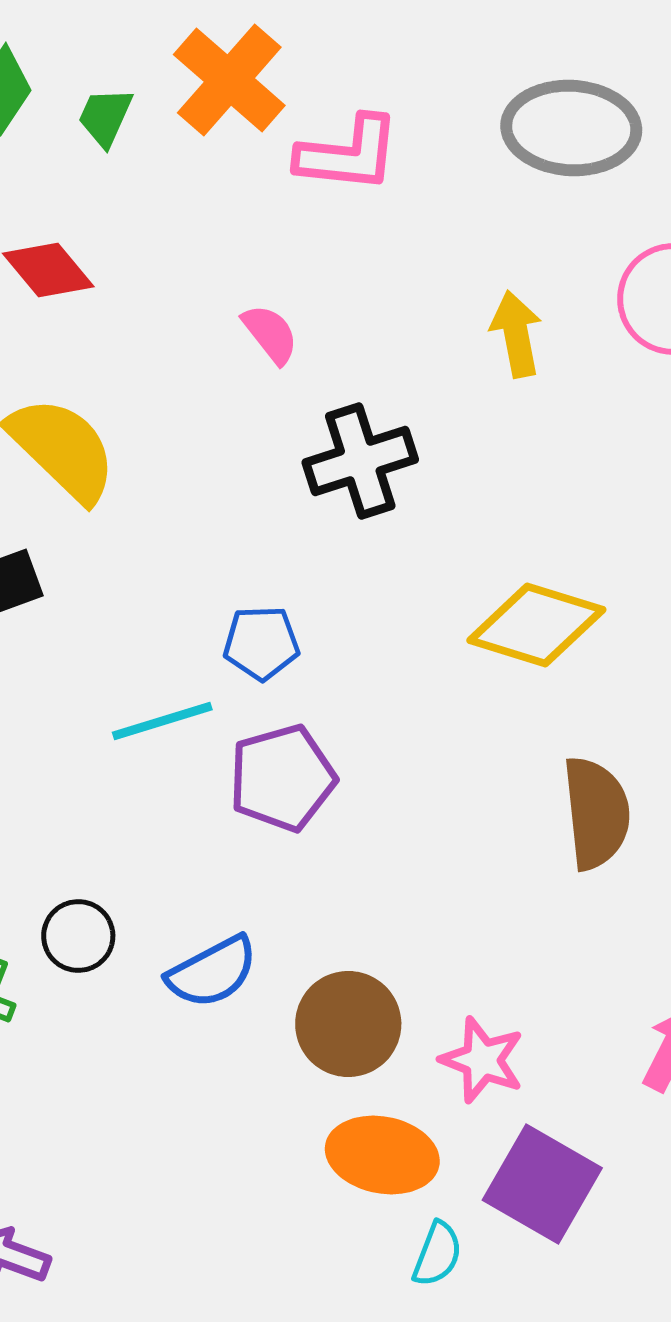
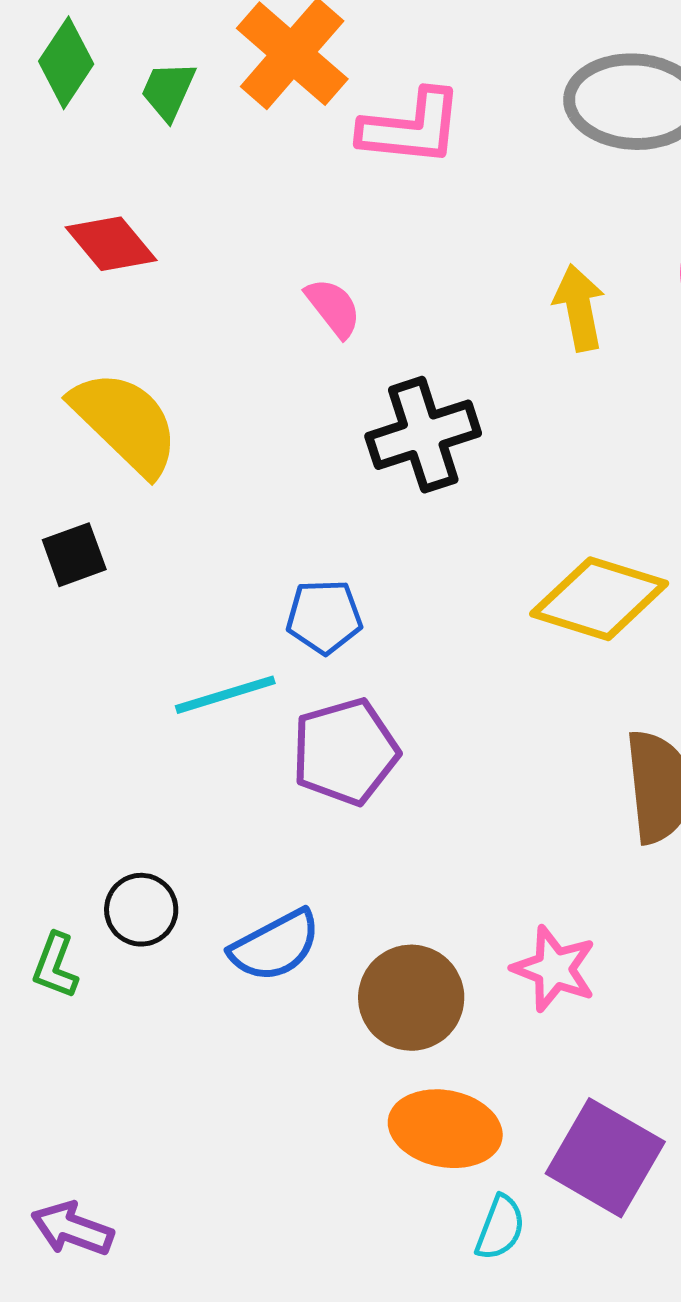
pink star: (482, 1060) -> (554, 969), moved

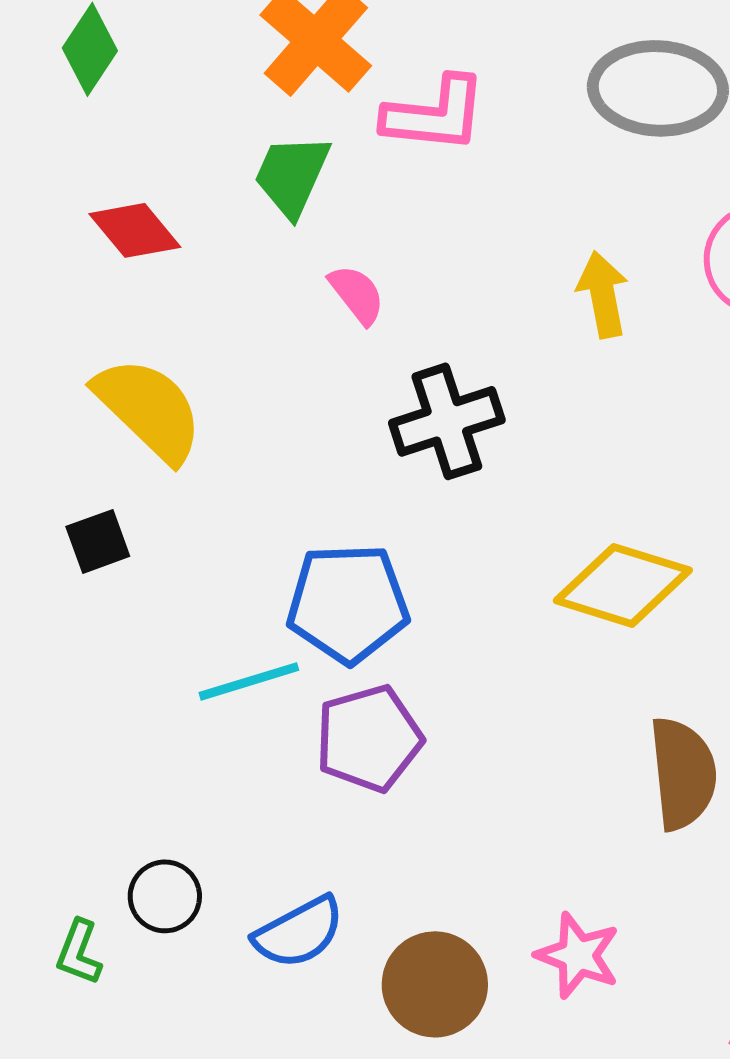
green trapezoid: (168, 91) -> (292, 175), moved, size x1.4
blue pentagon: (324, 617) -> (348, 603), size x1.6

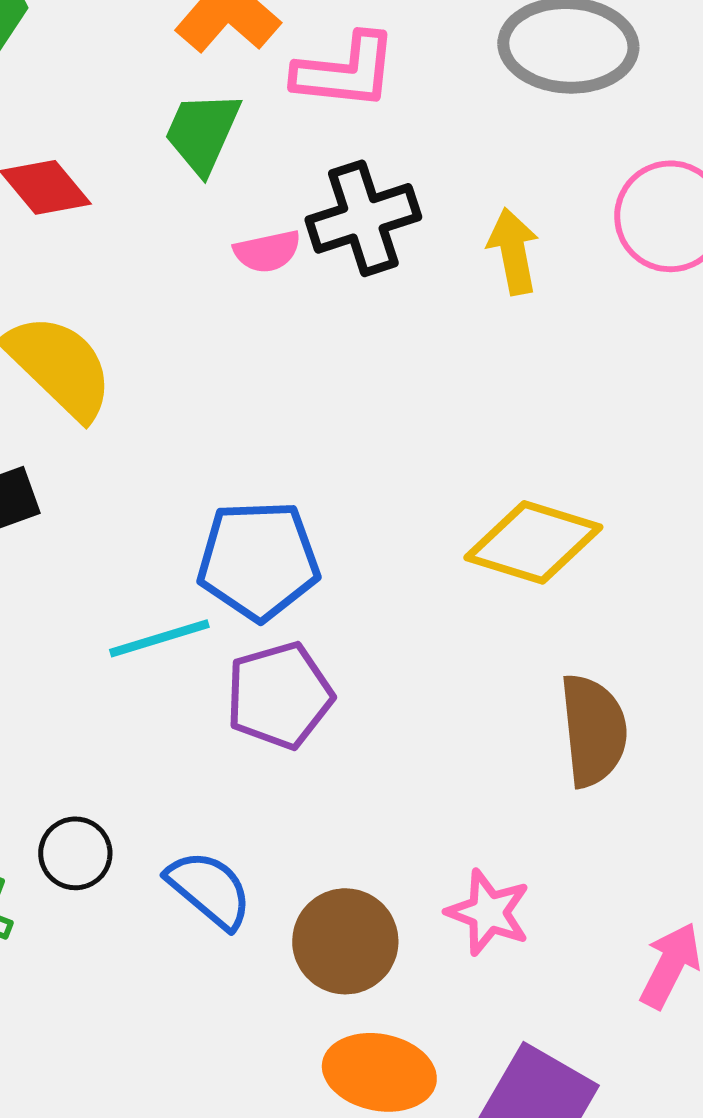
pink semicircle: (357, 294) -> (267, 251), turned 116
black cross: (447, 421) -> (363, 218), moved
blue semicircle: (299, 932) -> (209, 889), turned -112

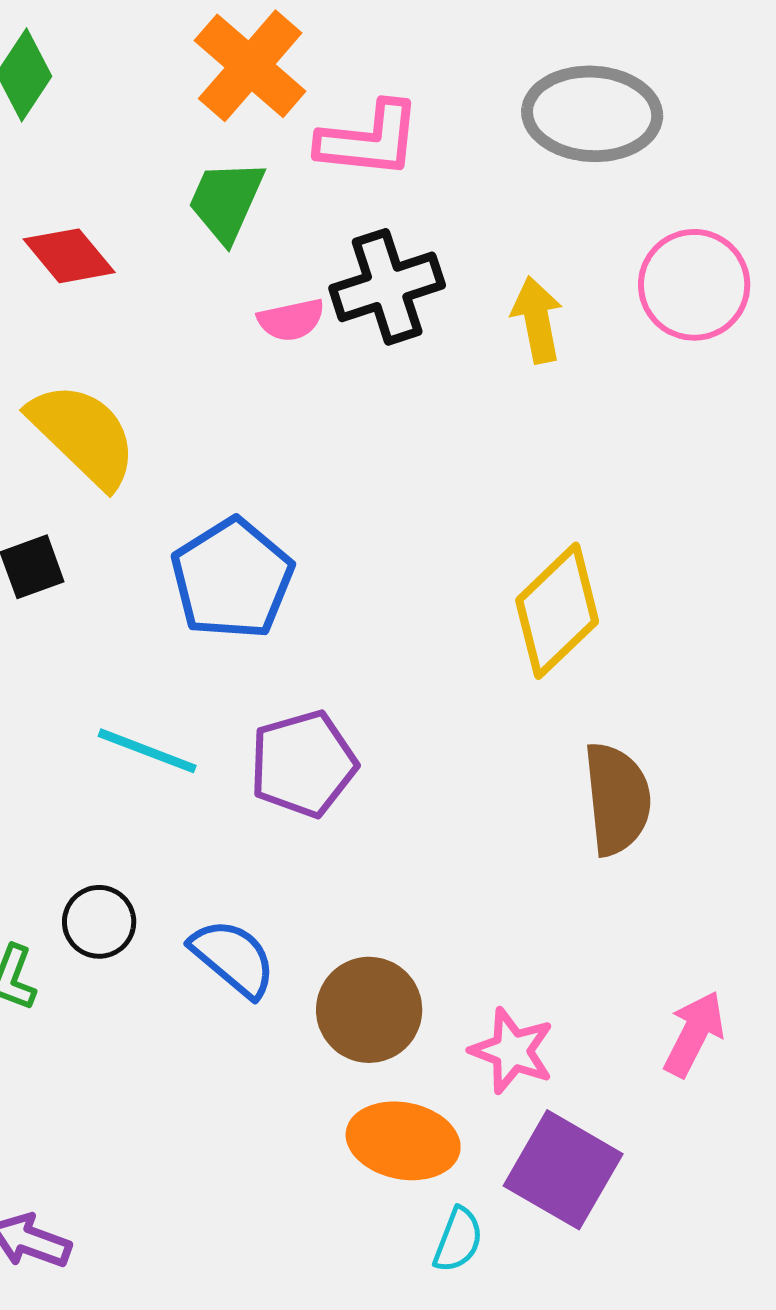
yellow diamond: (533, 542) -> (557, 611), turned -61
blue pentagon: (258, 560) -> (232, 579), moved, turned -30
cyan line: (159, 638) -> (147, 751), moved, turned 38
pink star: (488, 912) -> (512, 1051), moved

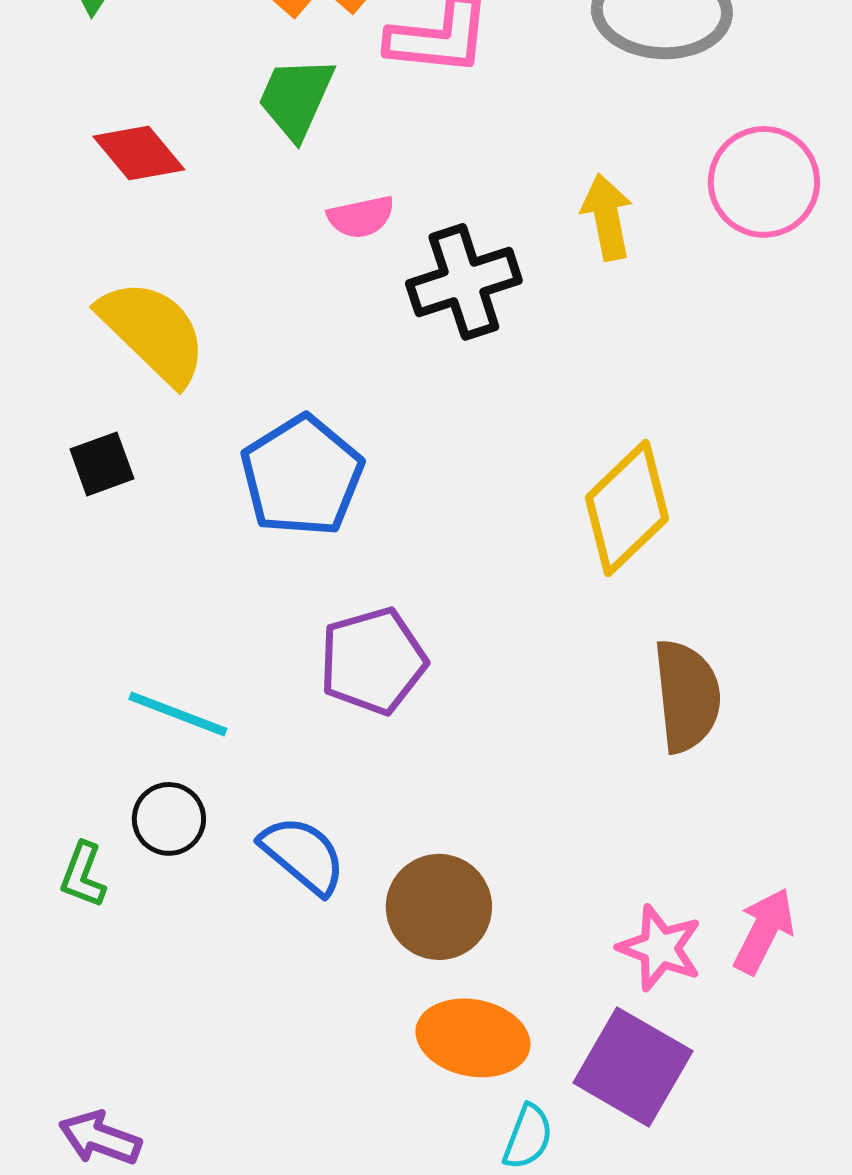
black cross: (387, 287) -> (464, 282), moved
cyan line: (147, 751) -> (178, 714), moved
pink star: (512, 1051) -> (660, 948), moved

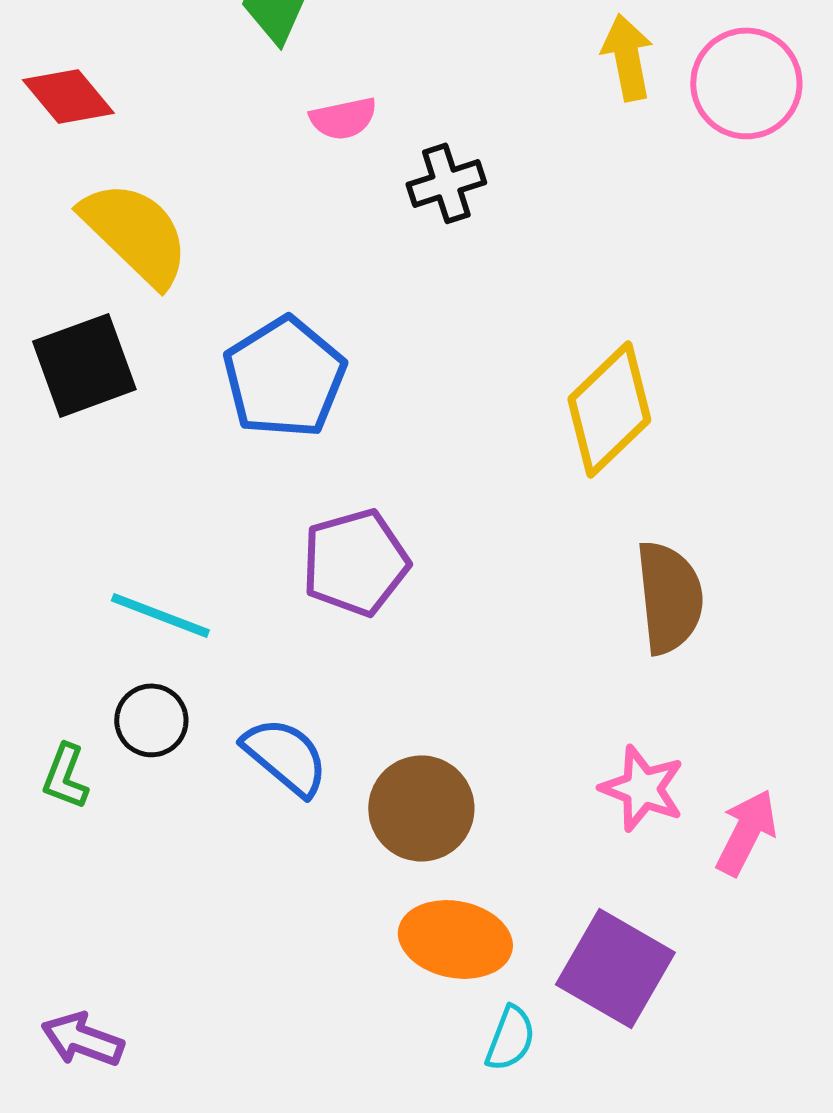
red diamond: (139, 153) -> (68, 96), moved
yellow arrow: (607, 217) -> (627, 57), moved
black cross: (464, 282) -> (446, 183), size x0.7
black square: (102, 464) -> (84, 365), size x1.6
pink star: (660, 948) -> (642, 788), moved

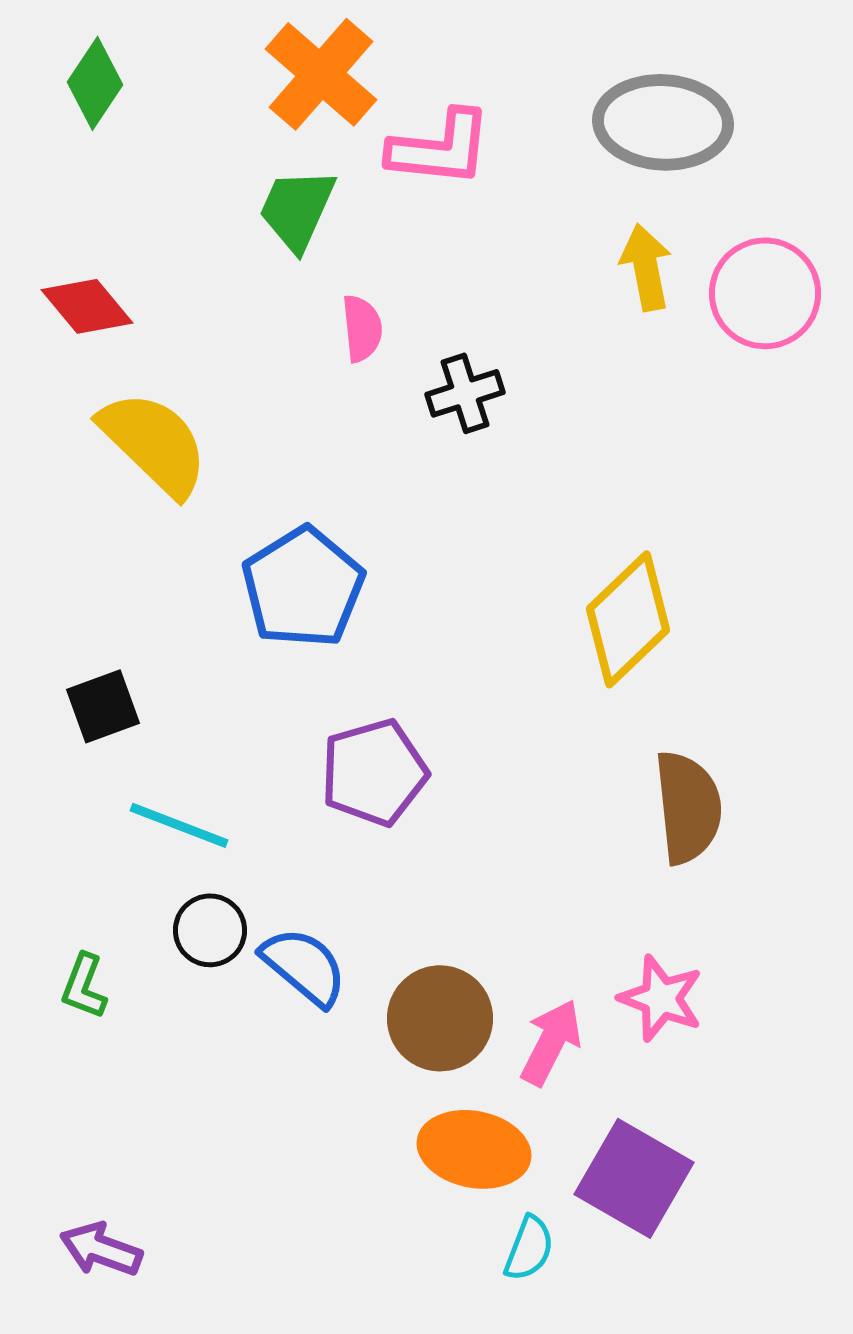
pink semicircle: (343, 118) -> (362, 328), turned -84
black square: (84, 365) -> (103, 706), moved, size x0.7
black circle: (151, 720) -> (210, 930), moved
pink arrow: (746, 832) -> (551, 1042), moved

